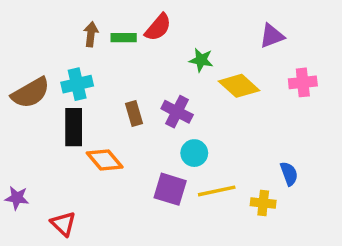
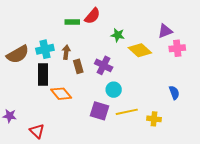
brown arrow: (91, 34) -> (66, 52), moved
purple triangle: (272, 36) -> (165, 31), moved
blue semicircle: (289, 174) -> (174, 93), moved

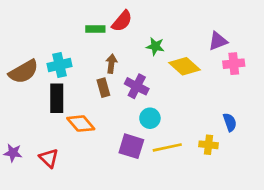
brown arrow: (66, 52) -> (111, 64), moved
yellow cross: (154, 119) -> (208, 145), moved
red triangle: (37, 131) -> (49, 158), moved

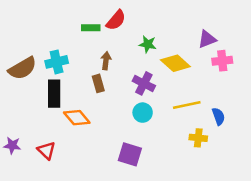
purple cross: (137, 86) -> (144, 83), moved
purple square: (131, 146) -> (130, 154), moved
yellow line: (167, 147) -> (187, 105), moved

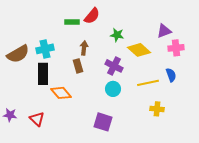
blue semicircle: (218, 116) -> (171, 75), moved

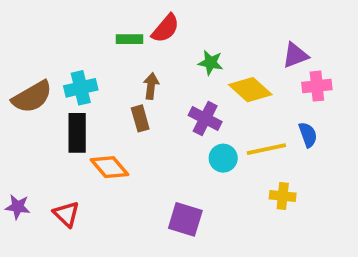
cyan circle: (113, 89) -> (223, 158), moved

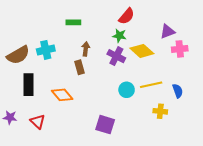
red semicircle: (165, 28) -> (127, 16), moved
purple cross: (205, 118) -> (116, 56), moved
black rectangle: (77, 133) -> (28, 85), moved
blue semicircle: (308, 135) -> (178, 91), moved

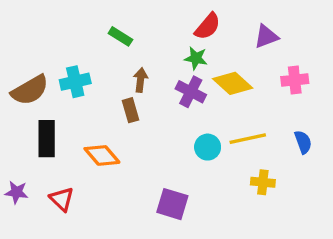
green rectangle: (73, 22) -> (120, 36), turned 32
purple triangle: (167, 32) -> (266, 36), moved
blue semicircle: (178, 91) -> (303, 142), moved

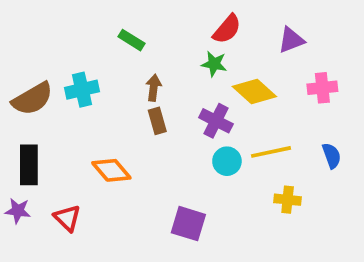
purple cross: (191, 92) -> (216, 121), moved
brown rectangle: (130, 110) -> (157, 121), moved
black rectangle: (47, 139) -> (29, 165), moved

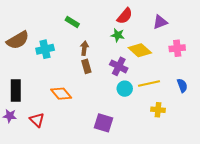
brown semicircle: (32, 99) -> (18, 40), moved

